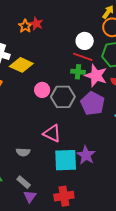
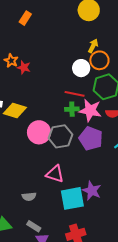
orange star: (25, 26) -> (11, 61), moved
white circle: (85, 41) -> (81, 68), moved
pink circle: (42, 90) -> (39, 132), size x1.5

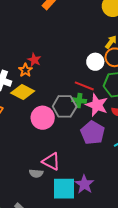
orange star: (11, 61) -> (25, 70), moved
red star: (24, 67) -> (34, 60), moved
gray hexagon: (60, 136) -> (65, 106), moved
gray semicircle: (29, 197) -> (36, 173), moved

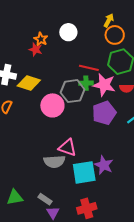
white circle: (95, 62) -> (68, 32), moved
orange star: (25, 70) -> (41, 39), moved
purple pentagon: (93, 133) -> (104, 113), turned 30
gray semicircle: (36, 173) -> (54, 161), size x1.5

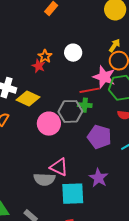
red line: (89, 68) -> (89, 90), turned -30
pink star: (104, 85) -> (104, 77), moved
purple pentagon: (104, 113) -> (99, 137), turned 30
purple star: (104, 165) -> (98, 178), moved

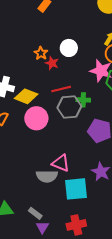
red star: (39, 66) -> (52, 63), moved
red line: (89, 90) -> (61, 89), moved
pink circle: (49, 124) -> (36, 118), moved

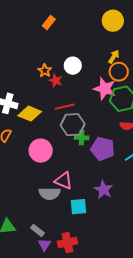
green cross: (83, 100) -> (82, 138), moved
pink circle: (36, 118) -> (41, 151), moved
cyan square: (76, 189) -> (79, 207), size x0.7
red cross: (76, 225) -> (67, 243), moved

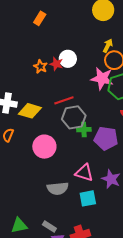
red star: (56, 81) -> (56, 64), moved
pink triangle: (64, 181) -> (84, 173), moved

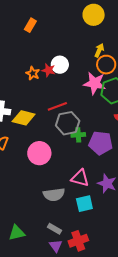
gray rectangle: (49, 226) -> (54, 229), moved

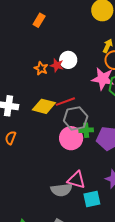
yellow diamond: (24, 118) -> (44, 106), moved
pink circle: (39, 153) -> (71, 138), moved
pink triangle: (80, 178) -> (76, 180), moved

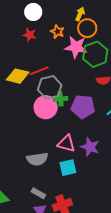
white circle: (68, 60) -> (33, 12), moved
orange star: (41, 68) -> (57, 32), moved
pink triangle: (76, 180) -> (66, 144), moved

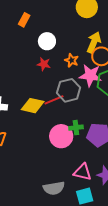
yellow arrow: (80, 14) -> (94, 42), size x1.5
gray hexagon: (50, 87) -> (69, 90), moved

